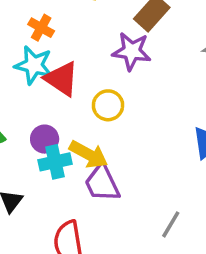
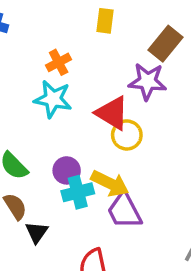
orange cross: (41, 28) -> (59, 62), turned 35
red triangle: (61, 79) -> (112, 113), moved

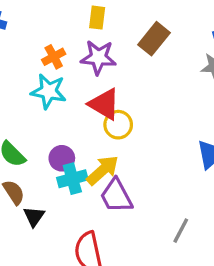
purple star: (147, 81) -> (98, 57), moved
yellow arrow: (110, 183) -> (103, 170), turned -68

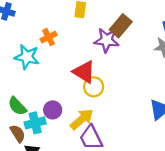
purple star: (98, 57) -> (107, 40), moved
cyan star: (49, 91) -> (27, 57), moved
cyan cross: (72, 179) -> (35, 123), moved

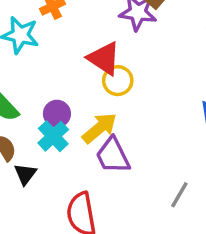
cyan cross: (35, 123) -> (53, 136), moved, turned -30

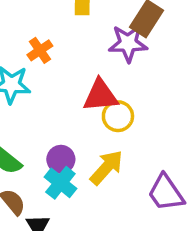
red triangle: (104, 58) -> (100, 96), turned -30
purple trapezoid: (113, 156) -> (166, 193), moved

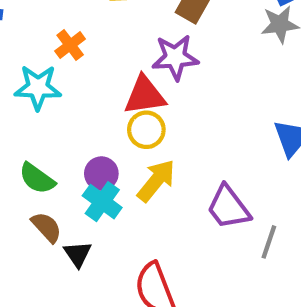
purple star: (128, 43) -> (175, 57), moved
yellow circle: (118, 116) -> (146, 130), moved

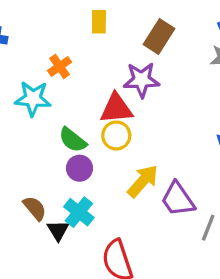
green semicircle: (37, 178) -> (73, 140), moved
yellow arrow: (156, 181) -> (143, 181), moved
cyan cross: (102, 202) -> (79, 212), moved

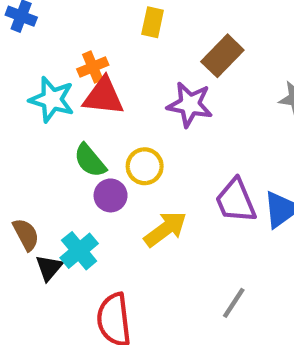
red triangle: (116, 108) -> (103, 96), moved
purple circle: (79, 168) -> (111, 195), moved
purple trapezoid: (178, 199) -> (236, 201), moved

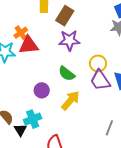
brown rectangle: (222, 56) -> (65, 16), moved
green semicircle: (90, 161) -> (67, 74), moved
yellow circle: (145, 166) -> (98, 63), moved
cyan cross: (79, 251) -> (33, 119), turned 30

